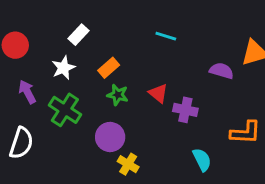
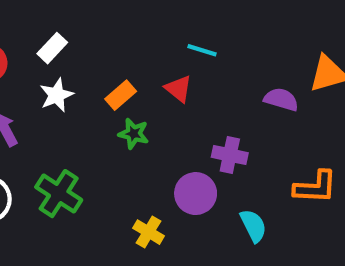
white rectangle: (78, 35) -> (52, 48), moved
red triangle: (158, 93) -> (178, 89), moved
green cross: (65, 110) -> (59, 194), moved
purple circle: (110, 137) -> (196, 194), moved

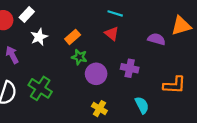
white rectangle: (52, 48) -> (27, 15), moved
red triangle: (178, 89) -> (112, 34), moved
purple circle: (196, 194) -> (96, 74), moved
yellow cross: (149, 232) -> (99, 109), moved

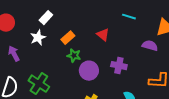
cyan line: (115, 13) -> (129, 17), moved
white rectangle: (27, 15) -> (46, 18), moved
purple semicircle: (157, 39) -> (150, 46), moved

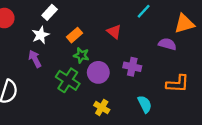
cyan line: (129, 17) -> (144, 11), turned -64
purple arrow: (14, 54) -> (35, 59), moved
green cross: (39, 84) -> (68, 80), moved

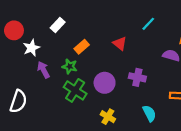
white star: (41, 35) -> (31, 48), moved
green star: (81, 55) -> (70, 66), moved

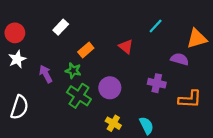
white star: (31, 48) -> (17, 59), moved
purple cross: (137, 77) -> (157, 83), moved
cyan semicircle: (149, 113) -> (146, 126), moved

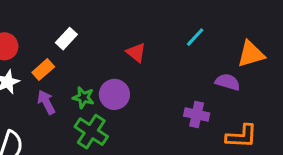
red triangle: (126, 47) -> (136, 53), moved
orange rectangle: (86, 50) -> (43, 70), moved
purple circle: (110, 88) -> (114, 94), moved

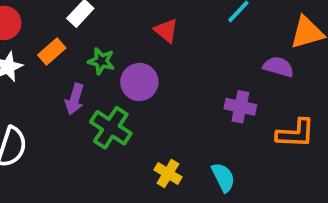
green star: (83, 97) -> (101, 61), moved
purple arrow: (46, 102) -> (75, 99), moved, turned -135

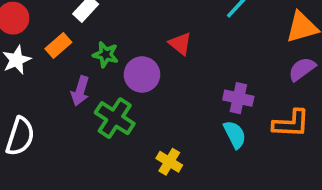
red triangle: (166, 31) -> (180, 44), moved
purple semicircle: (278, 67) -> (302, 69), moved, turned -52
cyan semicircle: (223, 177) -> (235, 134), moved

